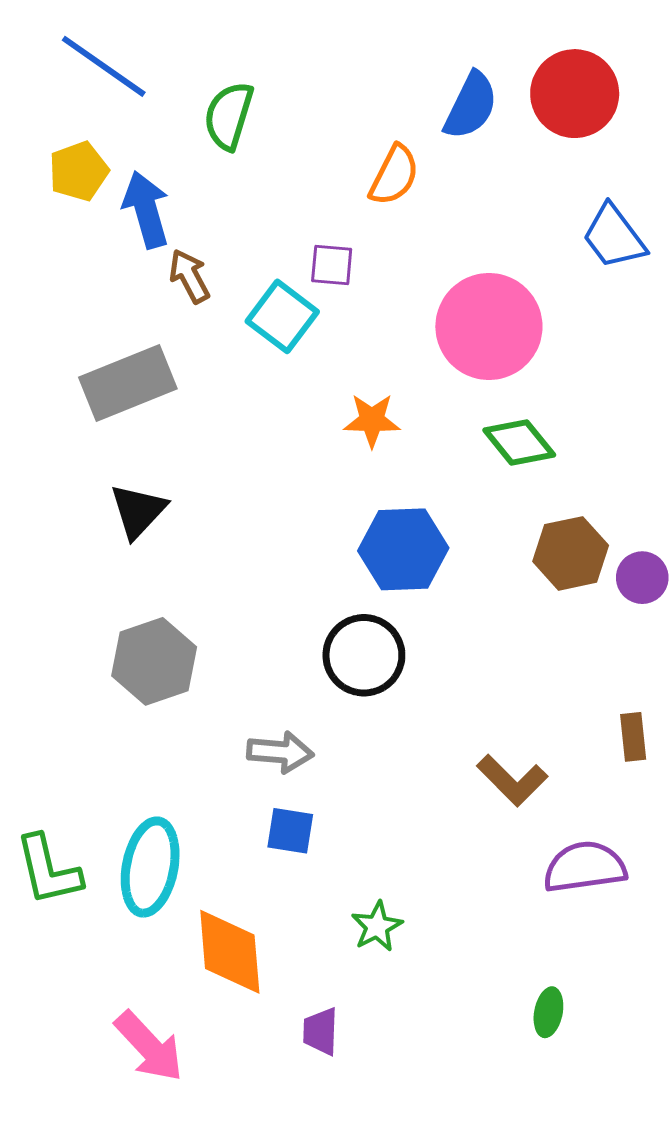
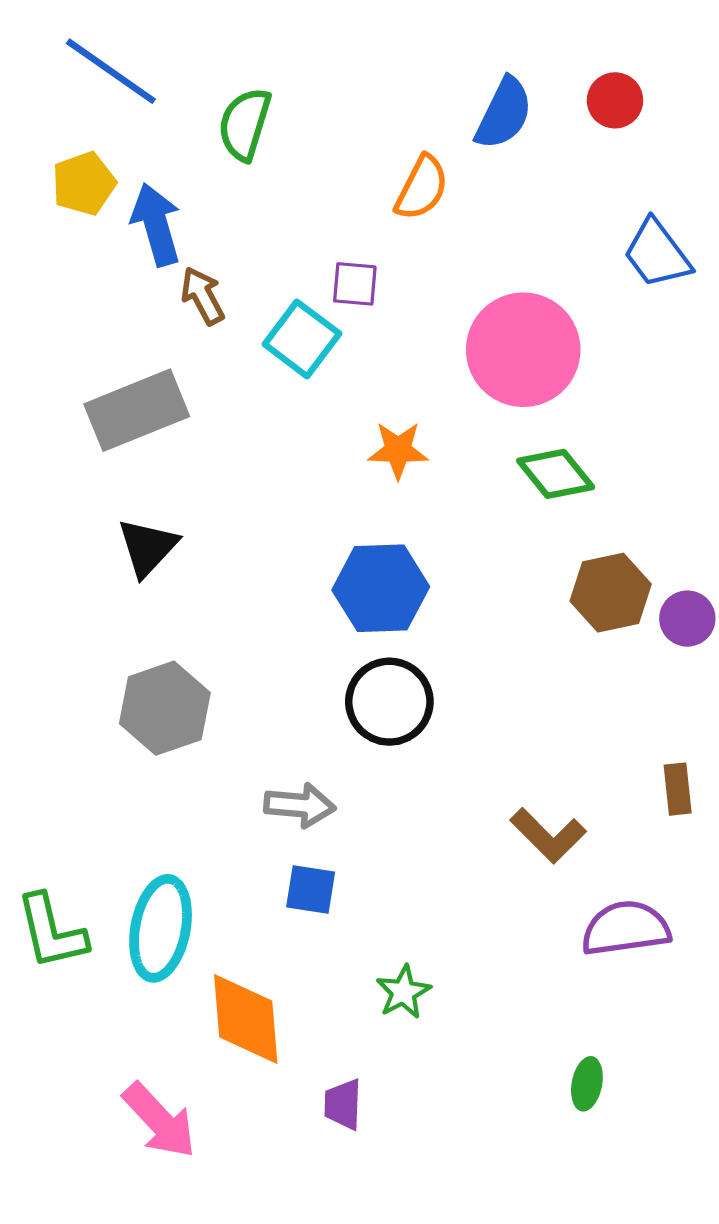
red circle: (575, 94) -> (615, 100), size x0.6
blue hexagon: (403, 549) -> (381, 588), moved

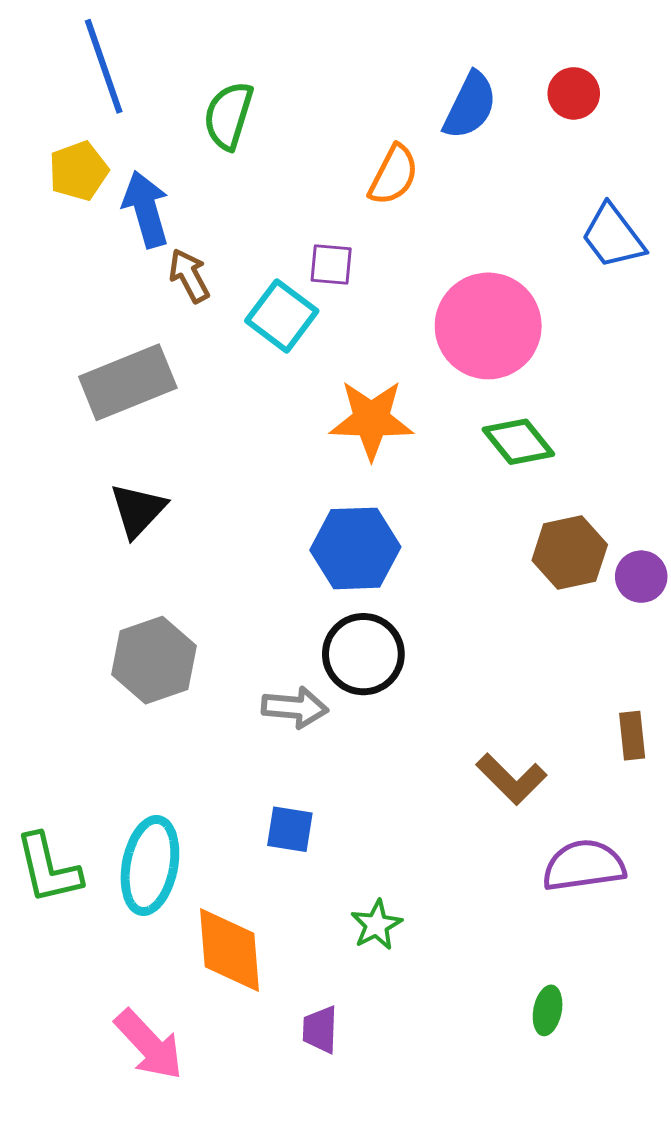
blue line: (111, 71) -> (104, 66), turned 36
orange star: (398, 450) -> (371, 420), size x1.5
gray arrow: (300, 805) -> (295, 707), moved

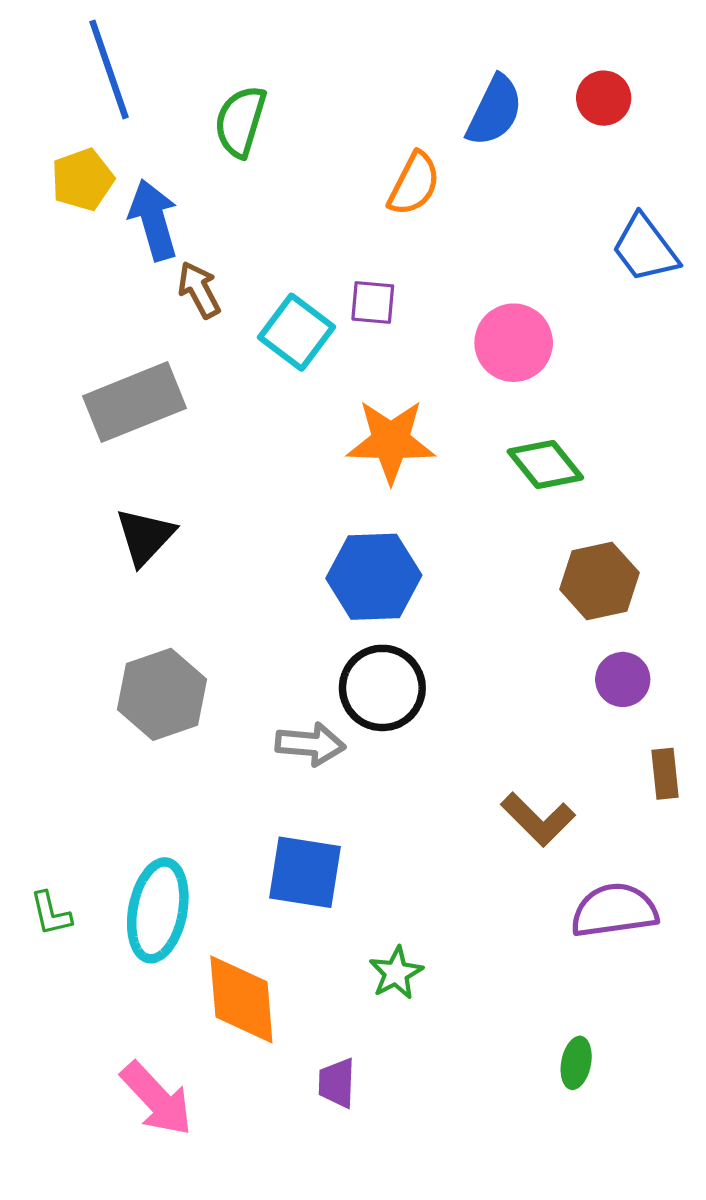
purple square: (331, 265) -> (373, 302), moved
pink circle: (488, 326) -> (514, 343), size x0.7
purple circle: (641, 577) -> (623, 679), moved
blue square: (290, 829) -> (305, 872), size x1.5
green L-shape: (48, 869) -> (51, 914), size x0.6

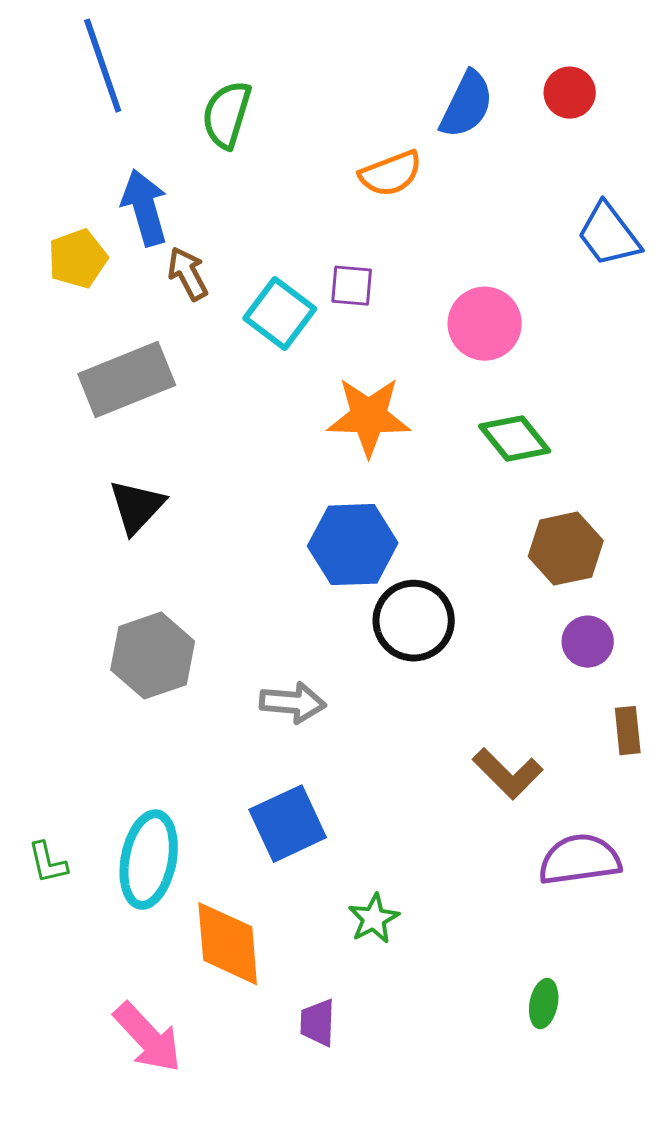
yellow pentagon: (83, 180) -> (78, 259), moved
orange semicircle: (414, 184) -> (391, 174), turned 42
black circle: (382, 688) -> (414, 621), moved
blue square: (305, 872) -> (288, 824), turned -34

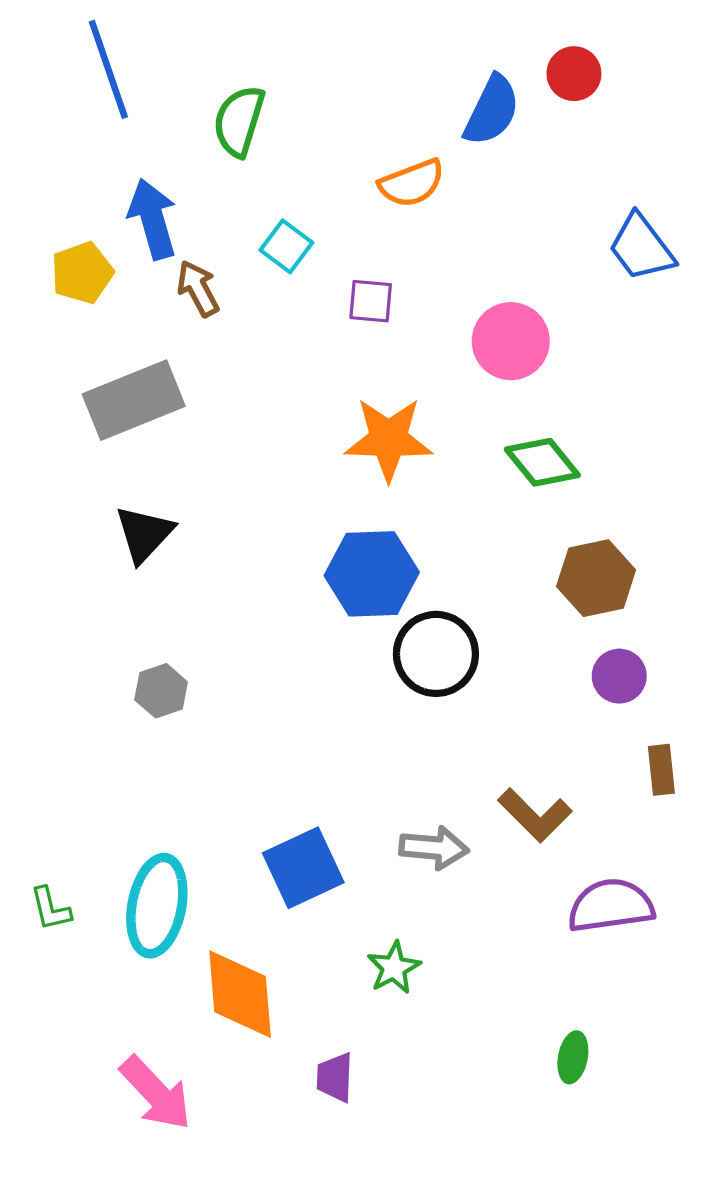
red circle: (570, 93) -> (574, 74), moved
cyan square: (280, 314) -> (286, 246), moved, size x0.7
gray hexagon: (153, 656) -> (161, 691), size x0.6
gray arrow: (293, 703) -> (434, 848), moved

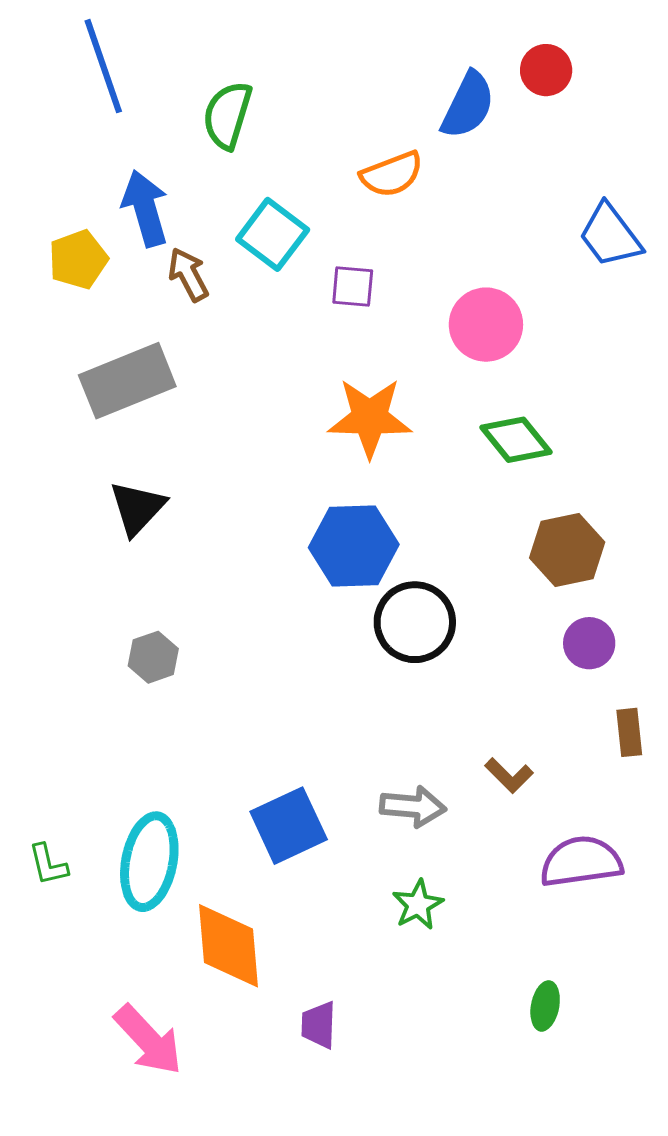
cyan square: (286, 246) -> (273, 234), size x1.4
brown L-shape: (535, 815) -> (509, 775), size x0.7
green star: (394, 968) -> (418, 905), moved

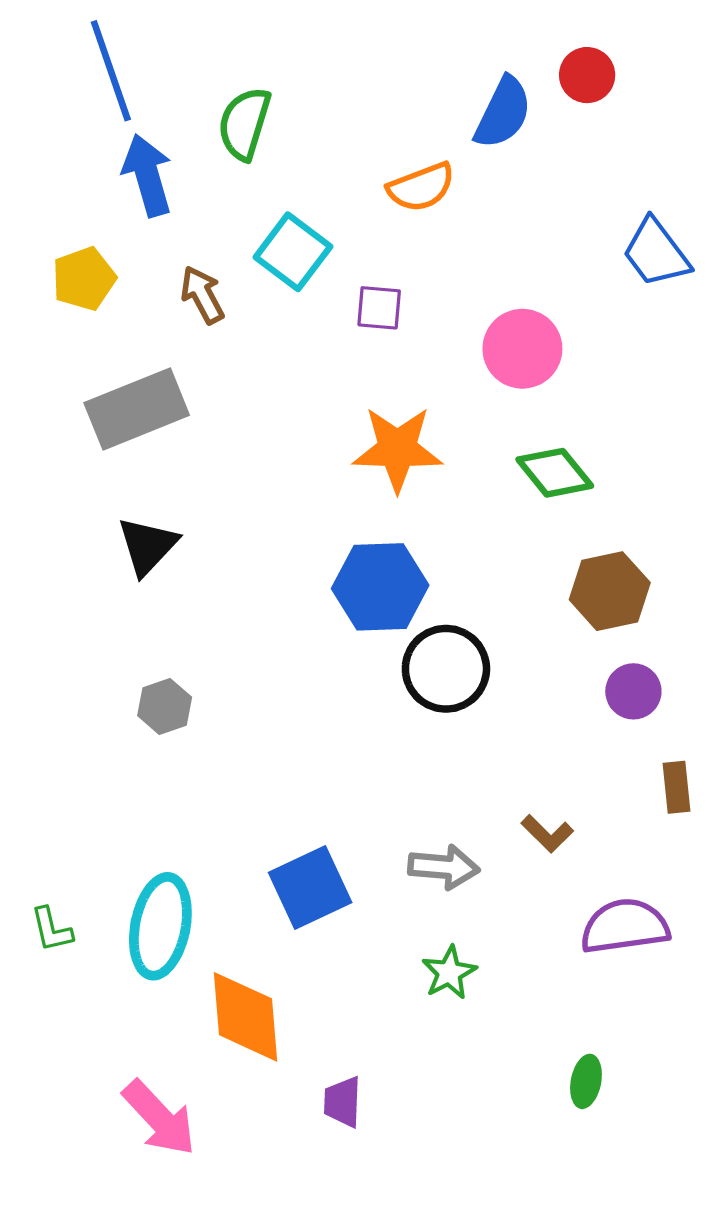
blue arrow: (145, 208) -> (147, 175), moved

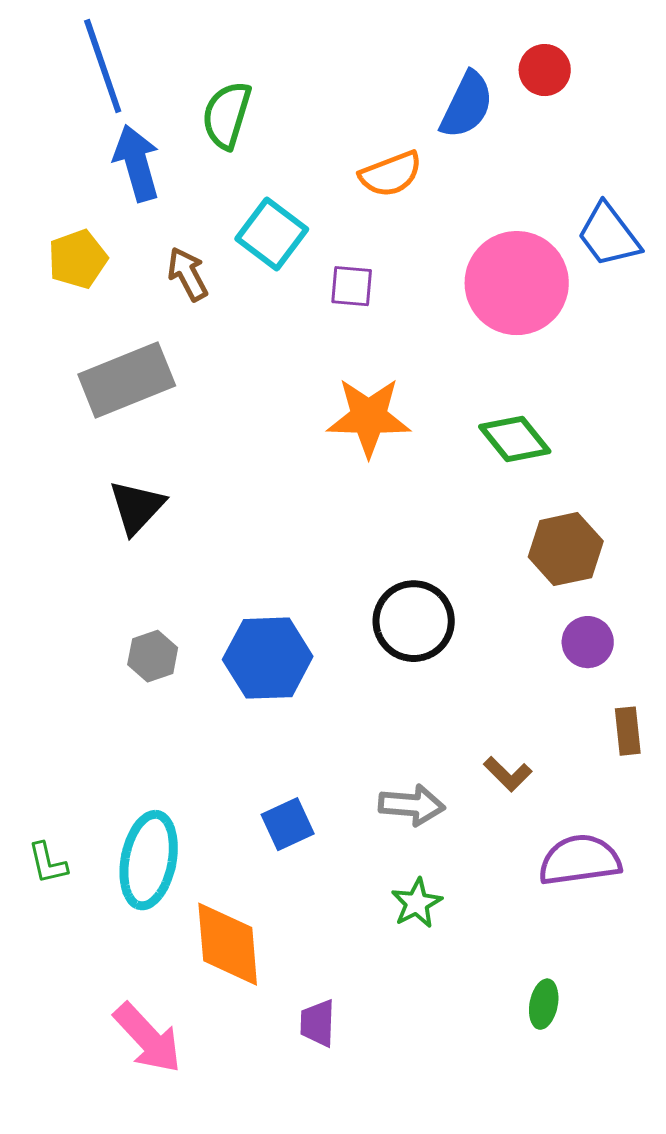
pink circle: (522, 349) -> (517, 283), moved, size x1.4
blue hexagon: (380, 587) -> (268, 658), moved
blue square: (310, 887) -> (288, 824), size x0.7

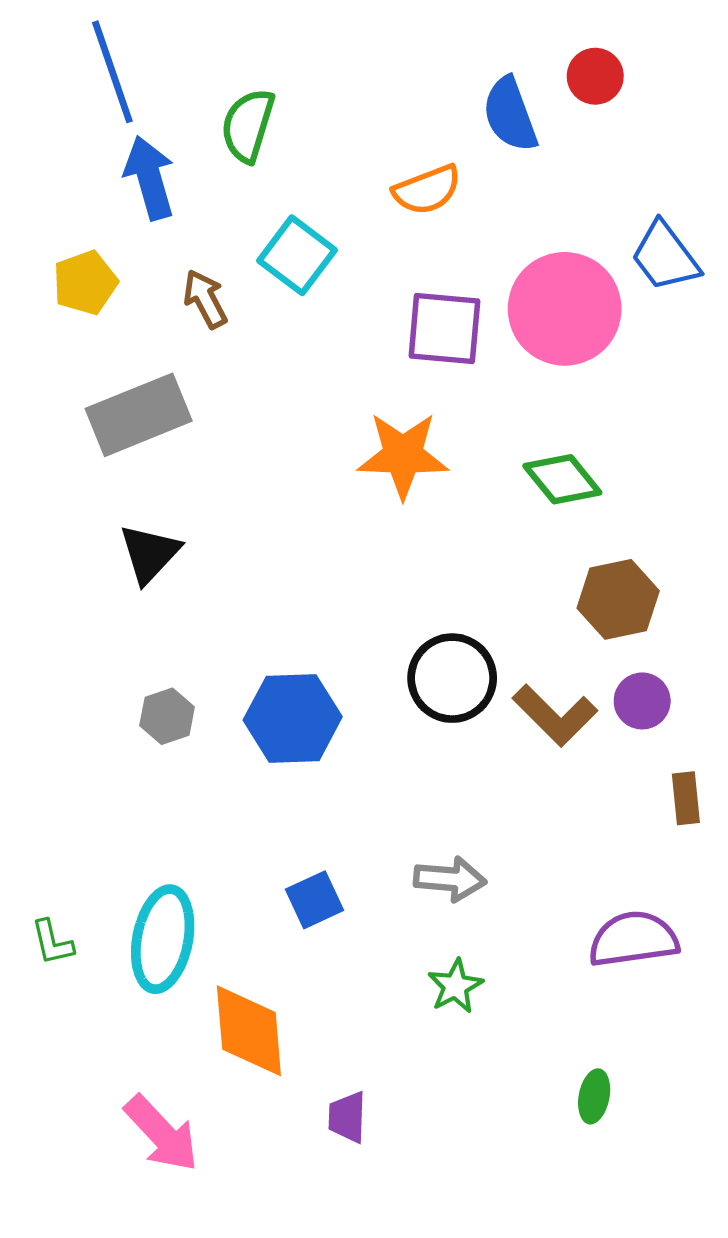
blue semicircle: (467, 105) -> (510, 114), turned 134
purple square: (352, 286) -> (444, 329), moved, size x1.6
brown L-shape: (508, 774) -> (555, 715), moved, size x1.6

